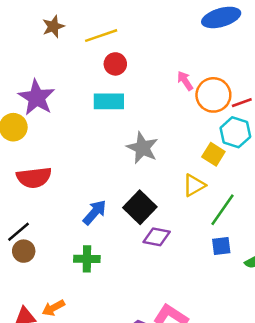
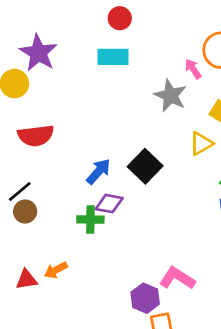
pink arrow: (185, 81) -> (193, 69), moved
gray star: (142, 148) -> (170, 96), moved
purple diamond: (157, 237) -> (109, 204), moved

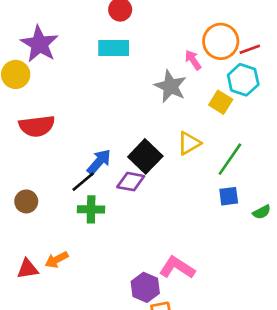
yellow triangle: (201, 144) -> (189, 143), moved
black line: (20, 192) -> (83, 182), moved
purple diamond: (109, 204) -> (131, 182), moved

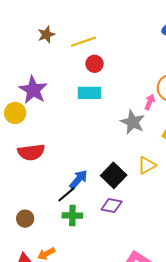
pink arrow: (193, 60) -> (150, 102), turned 56
purple diamond: (131, 182) -> (112, 206), moved
brown circle: (26, 201) -> (25, 219), moved

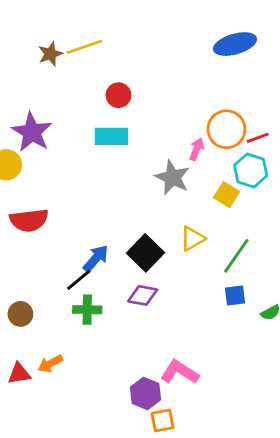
yellow line: (83, 42) -> (84, 47), moved

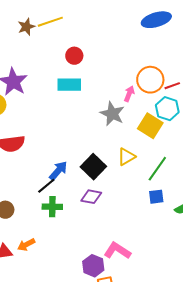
yellow square: (226, 195) -> (150, 126), size x1.4

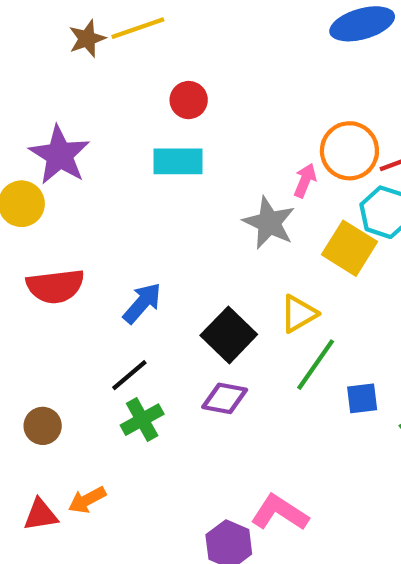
green line: (157, 169) -> (316, 365), moved
blue arrow: (58, 171) -> (142, 303), moved
green cross: (52, 207) -> (142, 420), turned -30

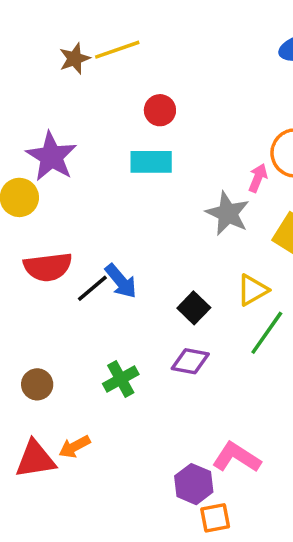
blue arrow: (142, 303) -> (121, 281), turned 99
black square: (229, 335) -> (194, 308), size x0.7
black line: (129, 375) -> (92, 288), moved
red triangle: (41, 515) -> (35, 459), size x1.4

